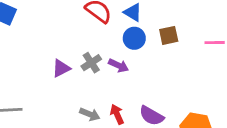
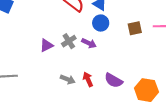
brown square: (169, 35) -> (135, 28), moved

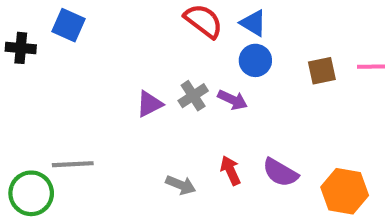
gray arrow: (68, 79) -> (181, 185), moved

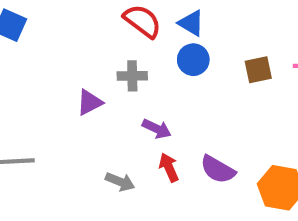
gray cross: (193, 96) -> (132, 76), moved, turned 32
purple arrow: (233, 100) -> (157, 129), moved

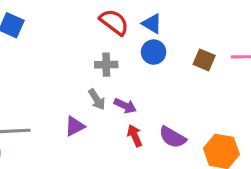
brown square: (258, 70) -> (204, 60), turned 35
purple triangle: (90, 102) -> (75, 126), moved
gray arrow: (120, 182) -> (97, 99), moved, turned 35

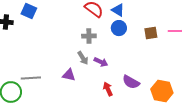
brown square: (204, 60) -> (151, 33), turned -32
purple triangle: (75, 126) -> (69, 75), turned 40
red arrow: (135, 136) -> (108, 89), moved

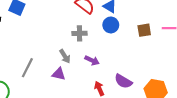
gray arrow: (83, 58) -> (65, 56), moved
gray line: (31, 78) -> (27, 68), moved, turned -60

